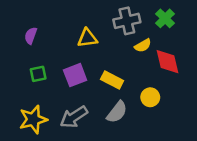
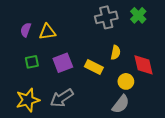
yellow triangle: (87, 38) -> (47, 32), moved
yellow semicircle: (143, 46) -> (116, 53), moved, turned -48
red diamond: (168, 62) -> (143, 65), moved
gray semicircle: (117, 112) -> (121, 104), moved

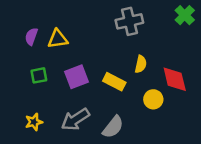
green cross: (138, 15) -> (185, 15), moved
yellow star: (28, 100) -> (34, 122), size x0.6
gray semicircle: (121, 104) -> (113, 127), moved

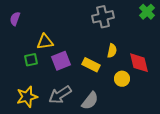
purple semicircle: (31, 36) -> (15, 19), moved
yellow triangle: (58, 39) -> (45, 42), moved
yellow star: (34, 122) -> (27, 97), size x1.5

